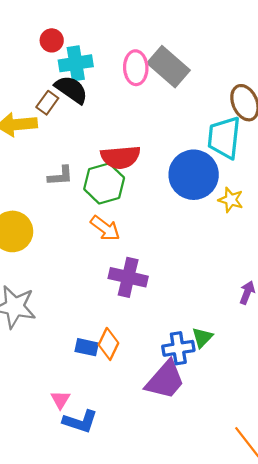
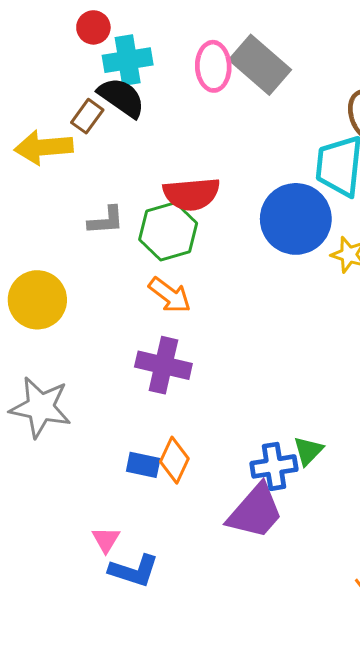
purple cross: (128, 277) -> (163, 365), moved

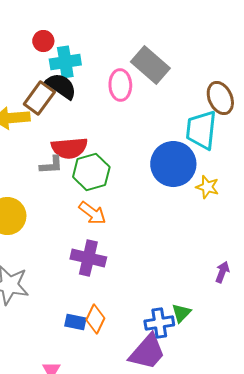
pink ellipse: (213, 66) -> (120, 85), moved
brown rectangle: (87, 116) -> (39, 98), size x1.5
red semicircle: (191, 194) -> (69, 148), moved

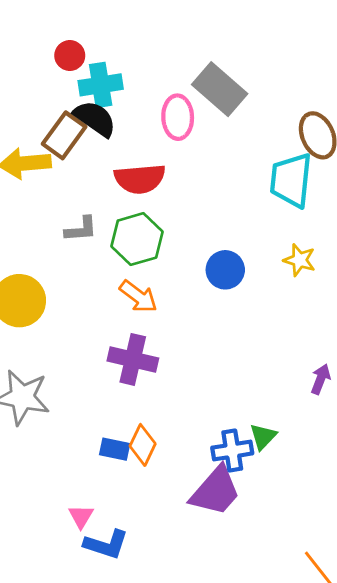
red semicircle: (69, 148) -> (140, 179), moved
blue circle: (173, 164) -> (225, 270), moved, size x0.6

